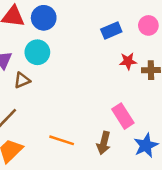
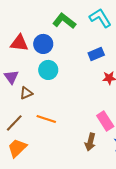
cyan circle: (37, 52) -> (48, 70), moved
orange line: (62, 140) -> (46, 119), moved

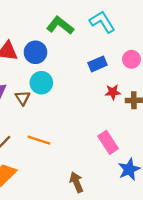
brown triangle: (26, 93) -> (23, 98), moved, turned -40
brown arrow: (90, 142) -> (76, 182), moved, turned 144

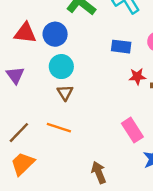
blue rectangle: (98, 64) -> (121, 47), turned 30
brown triangle: (23, 98) -> (65, 93), moved

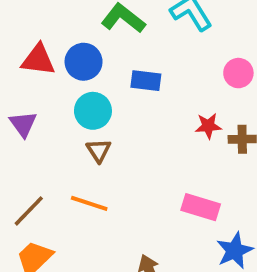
blue rectangle: (121, 47) -> (146, 81), moved
pink rectangle: (132, 130) -> (201, 207), turned -40

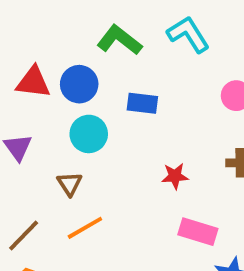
red star: (208, 126) -> (175, 176), moved
brown triangle: (99, 150) -> (70, 184), moved
orange line: (89, 203) -> (85, 228), turned -48

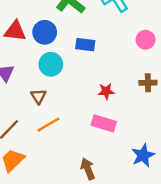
pink rectangle: (198, 232) -> (104, 123), moved

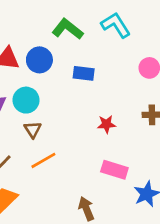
cyan circle: (51, 64) -> (26, 100), moved
pink rectangle: (104, 123) -> (114, 170), moved

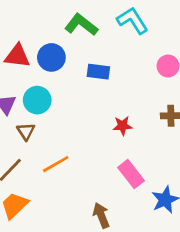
brown triangle: (33, 130) -> (26, 131), moved
pink rectangle: (114, 170) -> (131, 174), turned 35

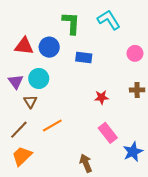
green L-shape: (81, 25) -> (71, 23), turned 55

